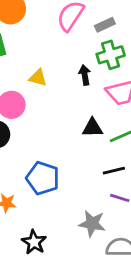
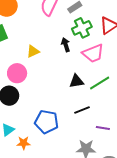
yellow triangle: (38, 78) -> (33, 51), turned -32
black line: (114, 171) -> (82, 110), moved

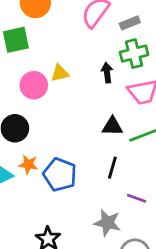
pink circle: (17, 73) -> (34, 85), moved
black line: (82, 110) -> (112, 168), turned -63
orange star: (24, 143) -> (28, 164), moved

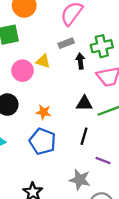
gray rectangle: (130, 23) -> (66, 43), moved
yellow triangle: (60, 73) -> (43, 61), turned 32
orange star: (28, 164) -> (43, 112), moved

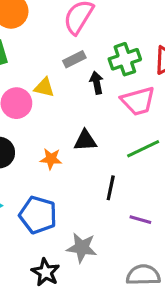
black triangle: (84, 103) -> (85, 140), moved
blue pentagon: (43, 141) -> (38, 215), moved
gray star: (80, 180) -> (82, 248), moved

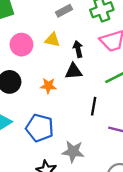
black arrow: (97, 83) -> (78, 49), moved
yellow triangle: (44, 87) -> (52, 40), moved

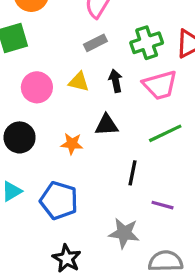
black arrow: (78, 49) -> (116, 81), moved
gray star: (73, 152) -> (124, 233), moved

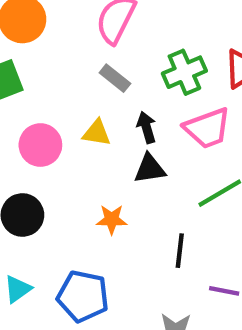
gray rectangle: (95, 43) -> (115, 78), turned 70
black triangle: (107, 125) -> (150, 169), moved
orange star: (72, 144) -> (112, 219), moved

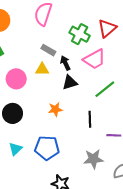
green cross: (184, 72) -> (80, 34), turned -30
gray rectangle: (115, 78) -> (48, 50), moved

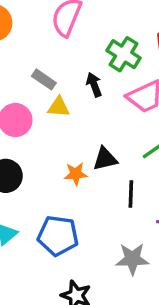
gray rectangle: (48, 50) -> (44, 79), moved
black arrow: (65, 63) -> (94, 85), moved
black triangle: (70, 82) -> (105, 159), moved

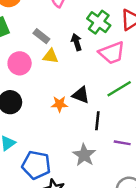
black triangle: (105, 159) -> (81, 95), turned 30
blue pentagon: (58, 236) -> (36, 165), moved
gray star: (132, 259) -> (84, 155), moved, turned 30

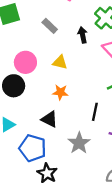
yellow triangle: (51, 56) -> (60, 62), moved
pink circle: (20, 63) -> (25, 62), moved
black triangle: (81, 95) -> (49, 119), moved

